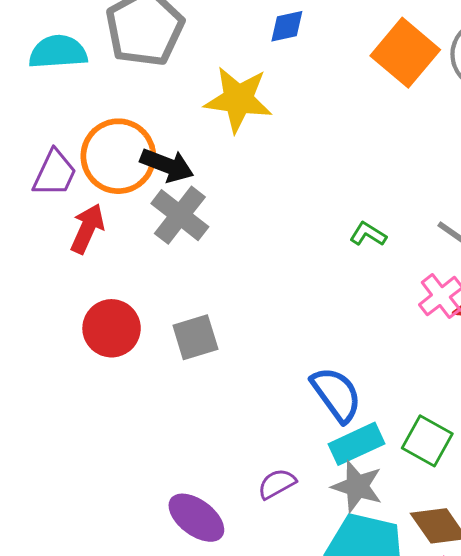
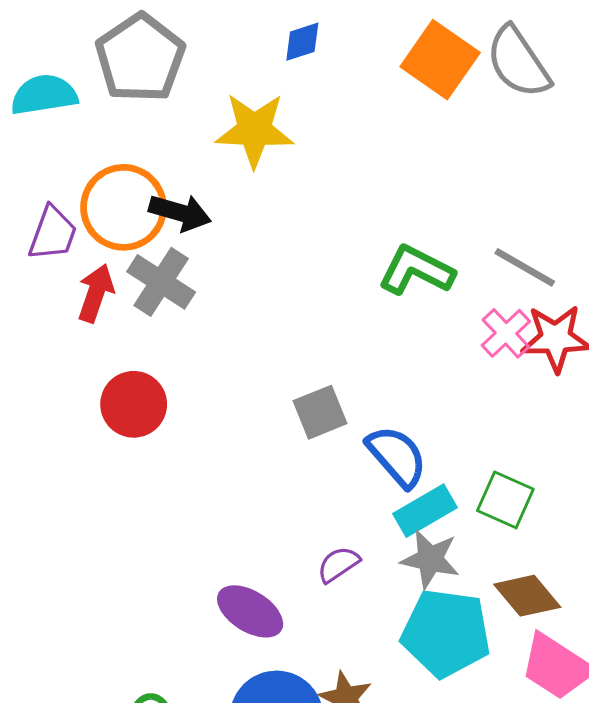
gray cross: (180, 215) -> (161, 282), moved
green L-shape: (368, 234) -> (416, 270), size x1.8
gray square: (195, 337) -> (320, 412), moved

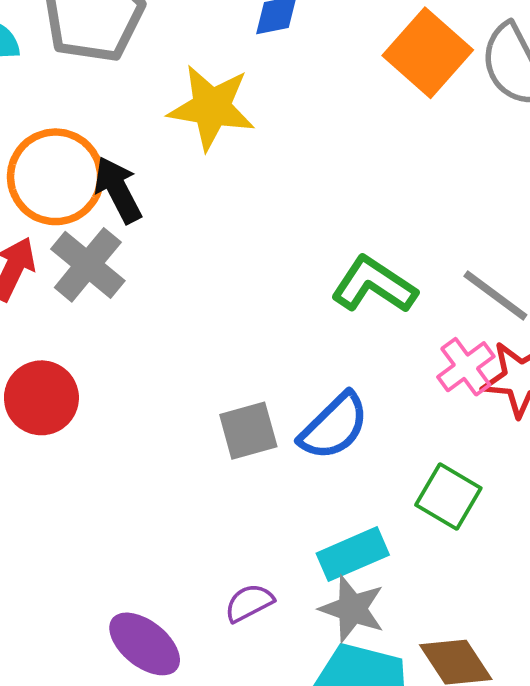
black arrow: (180, 213) -> (118, 190), turned -140
blue semicircle: (397, 456) -> (334, 426), moved, turned 80
green square: (505, 500) -> (448, 496), moved

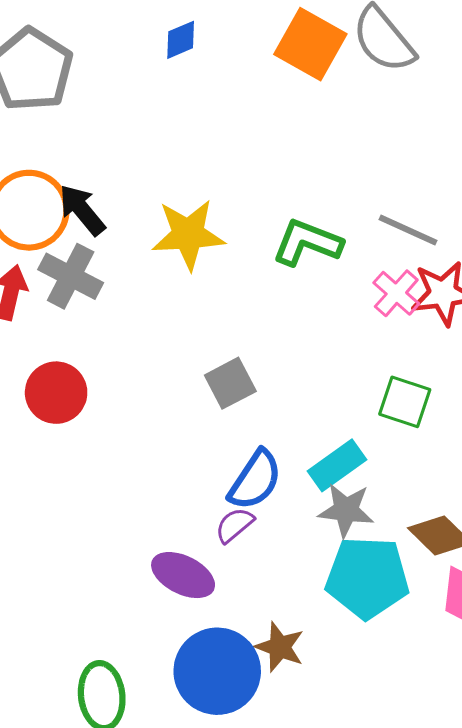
yellow star: (212, 107) -> (188, 234), moved
blue semicircle: (334, 426) -> (255, 480), moved
purple semicircle: (249, 603) -> (235, 525), moved

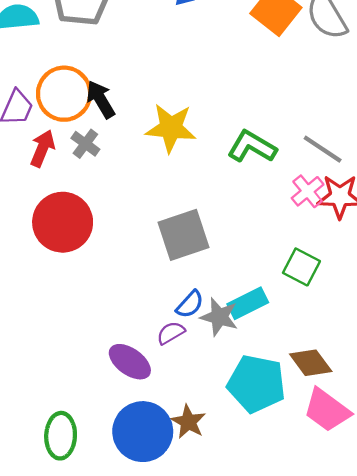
gray cross: (71, 276) -> (85, 144), size x0.7
gray square: (230, 383) -> (183, 235), size x1.5
red circle: (56, 393) -> (63, 222), size x1.4
blue semicircle: (255, 480) -> (190, 304), size x0.7
gray star: (346, 510) -> (219, 317), moved

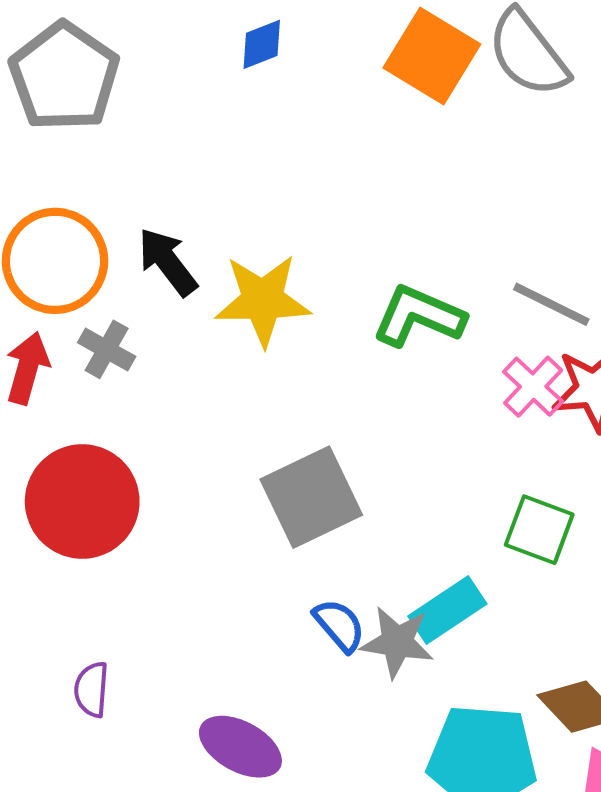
black arrow: (101, 99) -> (168, 262), moved
blue semicircle: (190, 304) -> (339, 625), turned -76
purple semicircle: (171, 333) -> (92, 689), moved, turned -48

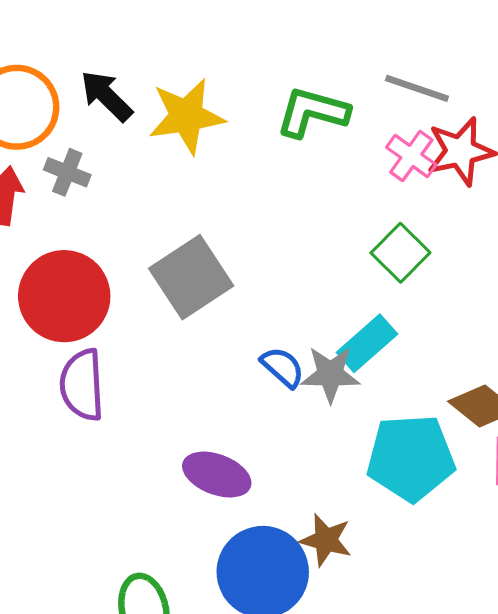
gray square: (311, 497) -> (191, 277), moved
green square: (539, 530) -> (400, 253), moved, turned 32
purple semicircle: (92, 689) -> (82, 385), moved, size x1.6

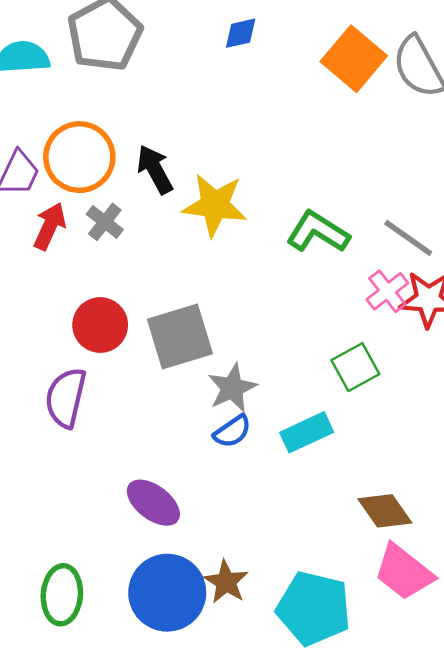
red circle: (64, 296) -> (100, 325), moved, size x0.7
blue semicircle: (283, 367) -> (232, 431), turned 87
gray star: (330, 374) -> (232, 388), moved, turned 30
cyan pentagon: (411, 458) -> (314, 608), moved

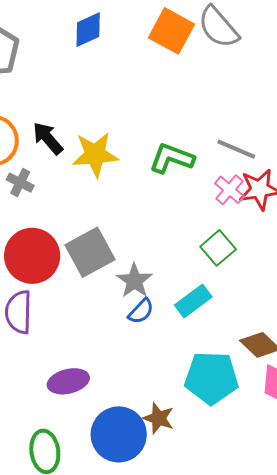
blue diamond: (241, 33) -> (88, 30), size x1.4
red circle: (100, 325) -> (32, 256), size x1.4
purple ellipse: (153, 503) -> (68, 381), moved, turned -39
cyan pentagon: (314, 608) -> (211, 378), moved

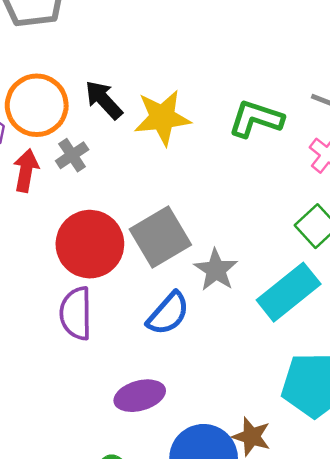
gray cross: (20, 183) -> (72, 155), turned 32
cyan rectangle: (193, 301) -> (289, 292), size x1.4
blue semicircle: (141, 311) -> (168, 314), moved, size x1.4

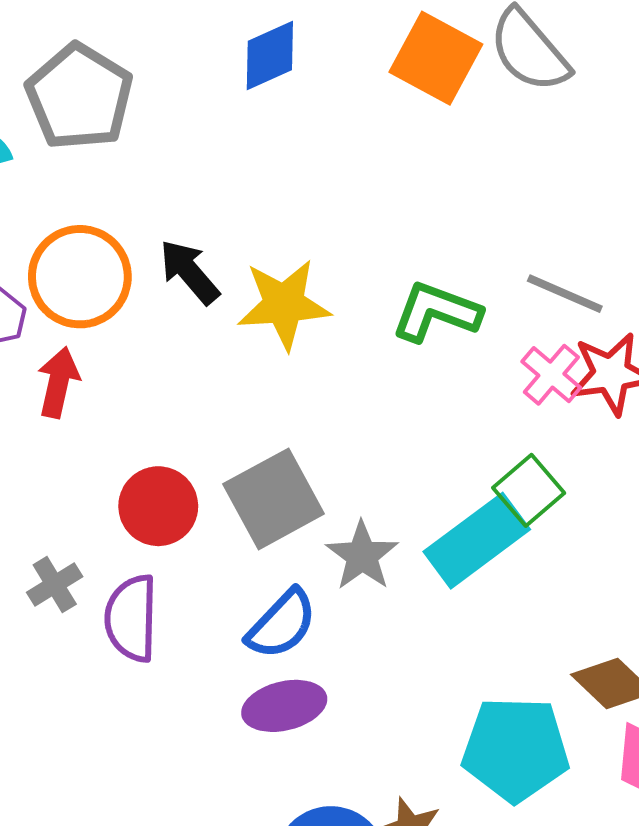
gray cross: (72, 155) -> (55, 584), moved
red circle: (90, 244) -> (158, 506), size x0.7
cyan rectangle: (289, 292) -> (477, 541), moved
purple ellipse: (140, 396) -> (284, 706), moved

